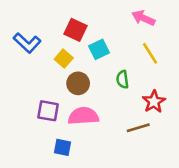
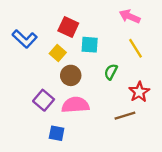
cyan square: (99, 49) -> (90, 45), turned 30
green semicircle: (123, 79) -> (111, 72), turned 35
purple square: (48, 111) -> (44, 100), turned 30

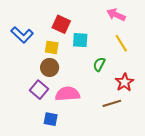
yellow square: (58, 53) -> (52, 47), turned -32
brown circle: (71, 75) -> (50, 67), moved

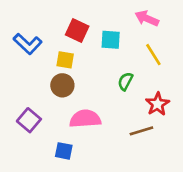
cyan square: (80, 40) -> (111, 40), moved
purple square: (39, 90) -> (29, 120), moved

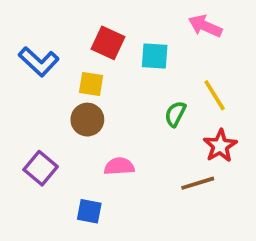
yellow line: (153, 55) -> (215, 95), moved
pink semicircle: (85, 119) -> (119, 166), size x0.7

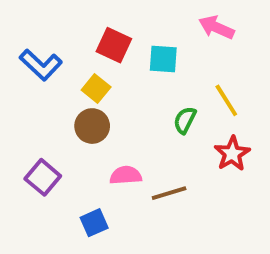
yellow square: (91, 84) -> (96, 89), turned 30
brown line: (198, 183) -> (169, 193), moved
blue square: (89, 211) -> (94, 223), turned -35

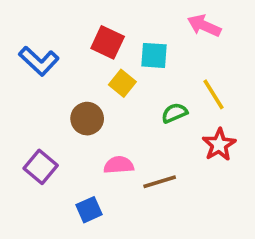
yellow square: (96, 89) -> (122, 83), moved
green semicircle: (185, 120) -> (174, 113), turned 40

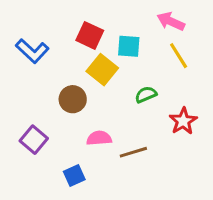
yellow square: (122, 83) -> (102, 70), size x1.4
yellow line: (213, 94) -> (179, 56), moved

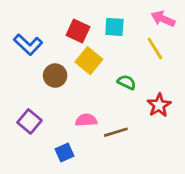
pink arrow: (171, 21) -> (163, 19), moved
cyan square: (129, 46) -> (114, 27), moved
green semicircle: (146, 95) -> (127, 82), turned 48
brown circle: (73, 99) -> (55, 76), moved

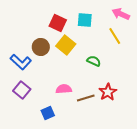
blue L-shape: (28, 45) -> (21, 62), moved
brown circle: (55, 76) -> (41, 47), moved
red star: (159, 105) -> (108, 92), moved

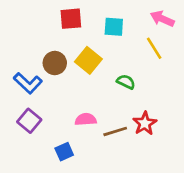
red square: (58, 23) -> (71, 19), moved, turned -30

